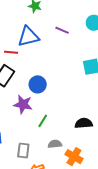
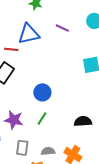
blue circle: (38, 84) -> (42, 92), moved
purple star: (23, 104) -> (14, 120), moved
gray semicircle: (55, 144) -> (48, 151), moved

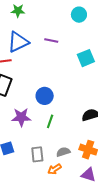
purple line: (62, 28) -> (51, 41), moved
purple star: (14, 120) -> (21, 117), moved

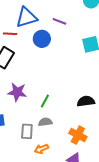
blue circle: (45, 96) -> (42, 39), moved
gray semicircle: (63, 152) -> (45, 122), moved

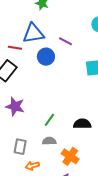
green line: (45, 101) -> (49, 120), moved
gray semicircle: (45, 122) -> (49, 141), moved

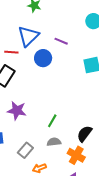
blue triangle: (33, 33) -> (28, 36), turned -30
black semicircle: (82, 124) -> (85, 134), moved, turned -48
gray rectangle: (20, 147) -> (25, 150), turned 35

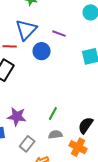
purple star: (17, 111) -> (17, 117), moved

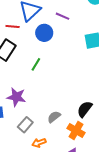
green line: (53, 113) -> (36, 64), moved
gray semicircle: (55, 135) -> (54, 117), turned -32

